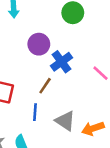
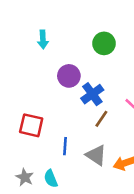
brown line: (45, 86) -> (101, 119), moved

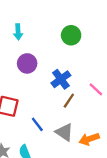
purple circle: (69, 76) -> (27, 63), moved
blue line: (65, 146) -> (37, 124), turned -42

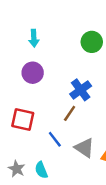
purple circle: (27, 63) -> (33, 73), moved
brown line: (69, 101) -> (70, 113), moved

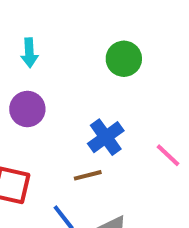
brown line: (70, 113) -> (88, 175), turned 42

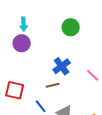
purple circle: (27, 109) -> (22, 43), moved

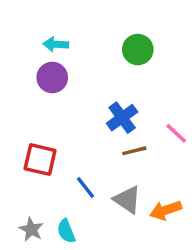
cyan arrow: (24, 24) -> (56, 44), turned 96
brown line: (53, 85) -> (134, 151), moved

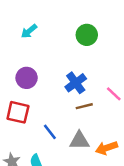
cyan arrow: (56, 44) -> (29, 31), turned -42
purple circle: (52, 77) -> (27, 78), moved
gray triangle: (127, 200) -> (79, 141), turned -35

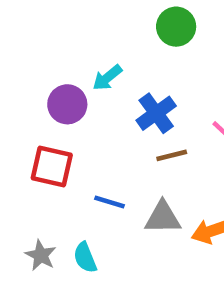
cyan arrow: (29, 31) -> (107, 78), moved
blue line: (50, 132) -> (109, 202), turned -35

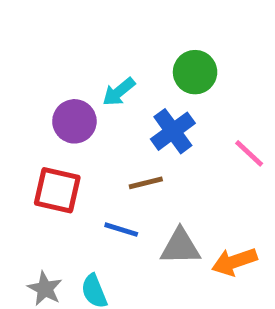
green circle: (176, 27) -> (195, 72), moved
brown line: (172, 155) -> (146, 183), moved

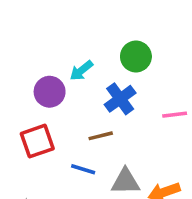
pink line: (249, 153) -> (175, 115), turned -50
red square: (57, 190) -> (37, 141), turned -32

